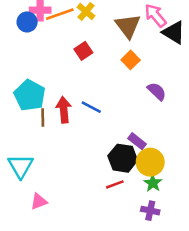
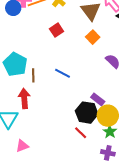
red arrow: (64, 110) -> (24, 98), moved
brown line: (43, 118) -> (33, 75), moved
red line: (115, 184) -> (81, 133), turned 64

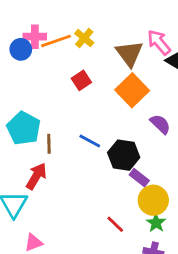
orange square: (93, 37) -> (132, 90), size x1.6
red arrow: (24, 98) -> (36, 176), turned 36
black hexagon: (87, 113) -> (124, 155), moved

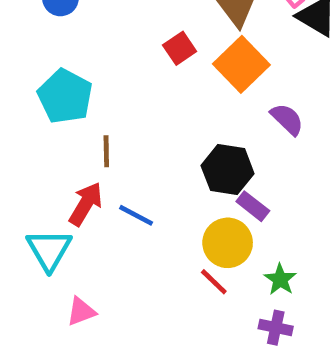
red square: (81, 80) -> (180, 48), moved
cyan pentagon: (24, 128) -> (65, 96), moved
blue line: (90, 141) -> (136, 215), moved
yellow circle: (153, 200) -> (228, 243), moved

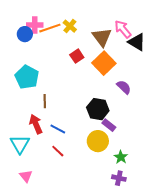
red arrow: (86, 204) -> (36, 124), turned -54
red line: (214, 282) -> (58, 151), moved
pink triangle: (81, 312) -> (26, 176), moved, turned -48

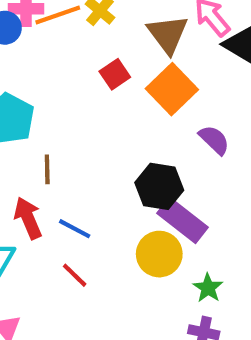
purple rectangle: (109, 125) -> (183, 220), size x1.6

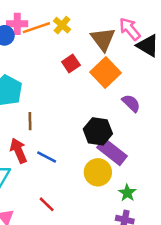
red line: (75, 275) -> (47, 204), moved

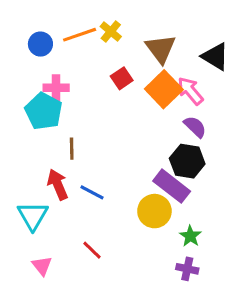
pink cross: (17, 24) -> (56, 88), moved
pink arrow: (130, 29) -> (190, 91), moved
black hexagon: (98, 131) -> (187, 161), moved

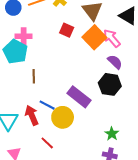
red square: (122, 78) -> (67, 30), turned -32
red arrow: (58, 185) -> (32, 115), moved
purple rectangle: (172, 186) -> (79, 97), moved
yellow circle: (154, 211) -> (63, 117), moved

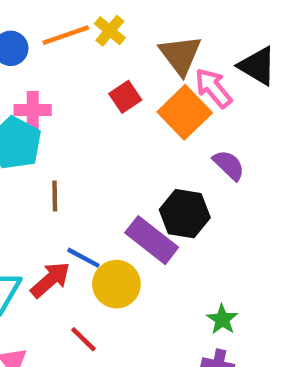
red square: (67, 30) -> (125, 97), turned 32
pink arrow: (112, 38) -> (213, 88), moved
black hexagon: (110, 84) -> (185, 214), moved
red arrow: (32, 115) -> (50, 280), turned 72

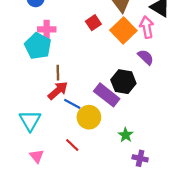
pink arrow: (213, 88) -> (147, 27), moved, turned 30
red arrow: (50, 280) -> (58, 91), moved
green star: (222, 319) -> (126, 135), moved

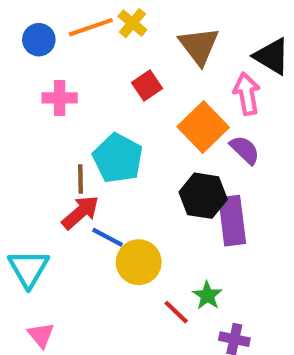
orange square: (123, 30) -> (203, 127), moved
cyan pentagon: (38, 46) -> (118, 158), moved
purple rectangle: (107, 95) -> (232, 221), moved, turned 45
red line: (72, 145) -> (176, 312), moved

